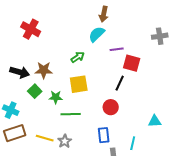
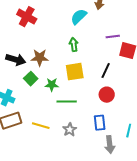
cyan semicircle: (97, 34) -> (79, 17), moved
green arrow: (78, 57) -> (74, 45), turned -64
black line: (120, 83) -> (106, 71), moved
gray star: (65, 141) -> (70, 130), moved

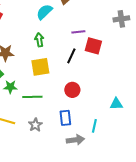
black line: (106, 71) -> (71, 56), moved
green star: (52, 85) -> (10, 87), moved
gray arrow: (110, 145) -> (75, 140), turned -90

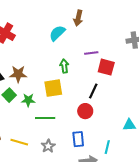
green arrow: (39, 40) -> (64, 66), moved
black line: (71, 56) -> (93, 91), moved
green star: (10, 87) -> (28, 100), moved

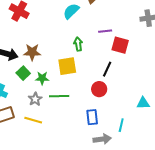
gray star: (48, 146) -> (35, 99), moved

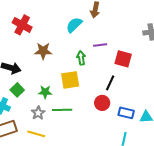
purple line: (105, 31) -> (100, 45), moved
brown star: (32, 52) -> (43, 51), moved
green square: (23, 73) -> (17, 90), moved
blue rectangle: (92, 117) -> (126, 113), moved, turned -70

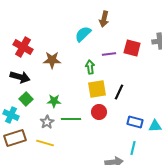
red cross: (22, 25) -> (23, 47), moved
red square: (123, 59) -> (132, 48), moved
yellow square: (70, 80) -> (97, 89), moved
red circle: (102, 103) -> (99, 112), moved

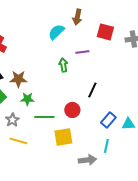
red square: (132, 48) -> (105, 32), moved
brown star: (52, 60) -> (18, 79), moved
yellow square: (97, 89) -> (63, 137), moved
gray star: (47, 122) -> (12, 120), moved
blue rectangle: (135, 122) -> (108, 120), turned -63

